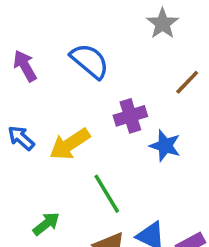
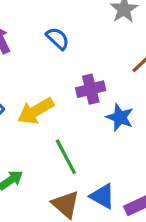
blue semicircle: (90, 61) -> (58, 38), size x0.7

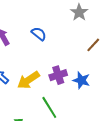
purple cross: (91, 89) -> (58, 75), moved

